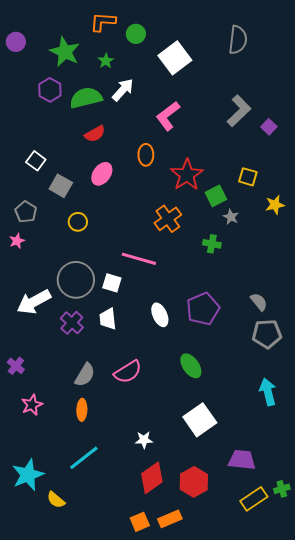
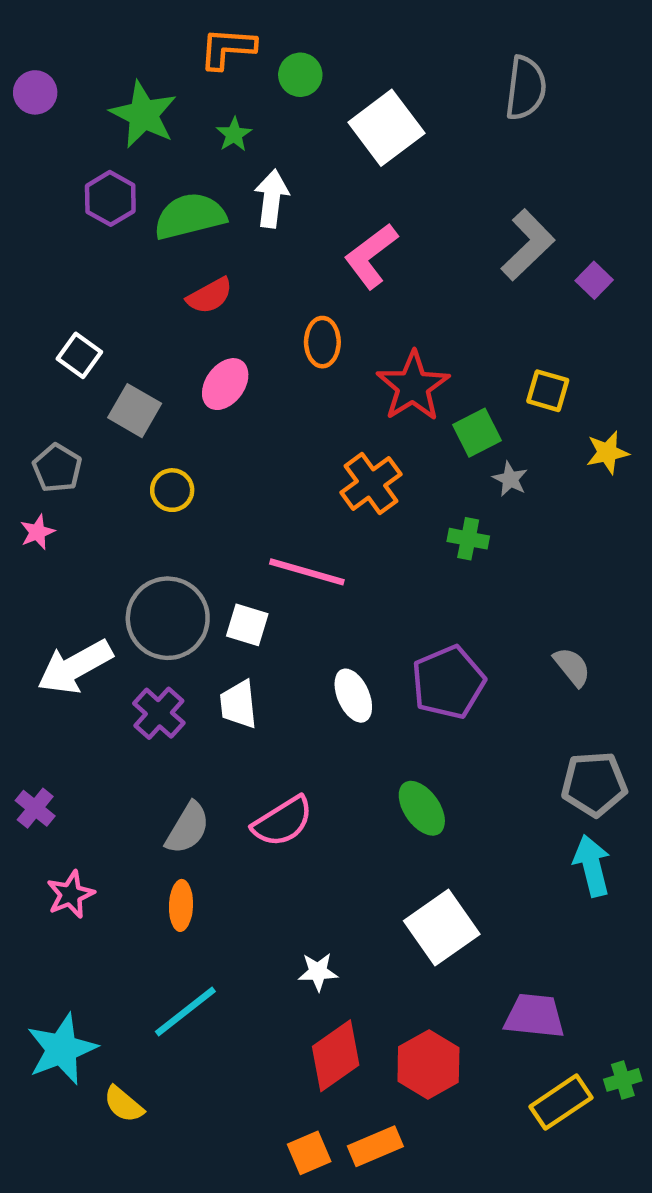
white arrow: (123, 90) -> (272, 198), turned -35
gray pentagon: (267, 334) -> (594, 784), moved

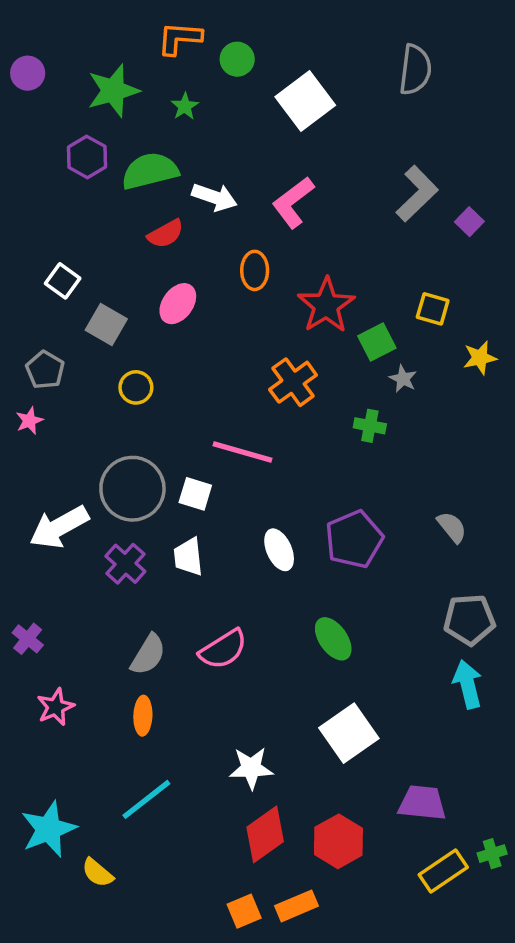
green star: (143, 115) -> (113, 91), turned 30
white arrow: (272, 198) -> (214, 197), moved, turned 102
white star: (318, 972) -> (251, 768), size x1.4

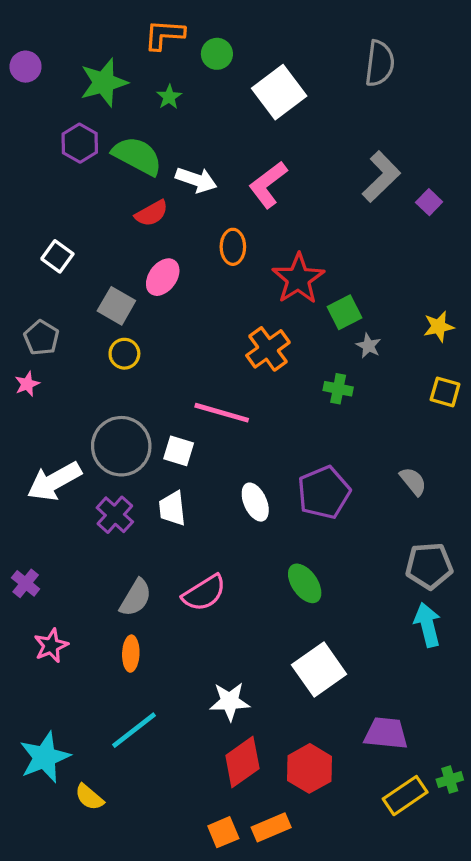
green semicircle: (150, 171) -> (137, 156), turned 42
yellow square: (433, 309) -> (445, 392), moved
gray square: (106, 325) -> (116, 306), moved

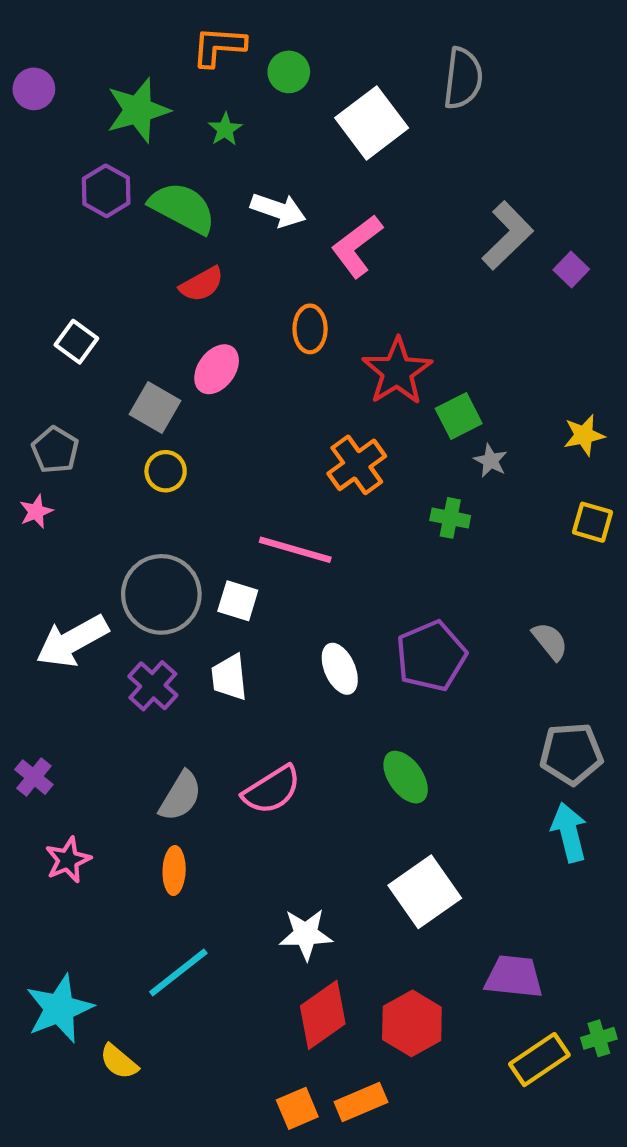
gray semicircle: (380, 63) -> (463, 78), moved
white arrow: (196, 180) -> (278, 210), moved

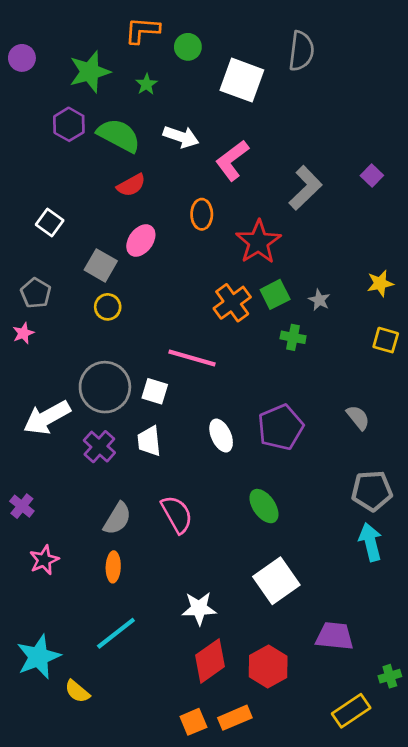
white square: (372, 123) -> (242, 80), turned -33
gray L-shape: (508, 235) -> (305, 188), moved
green square: (459, 416) -> (275, 294), moved
pink semicircle: (272, 790) -> (177, 514), turned -87
yellow rectangle: (539, 1060) -> (351, 711), moved

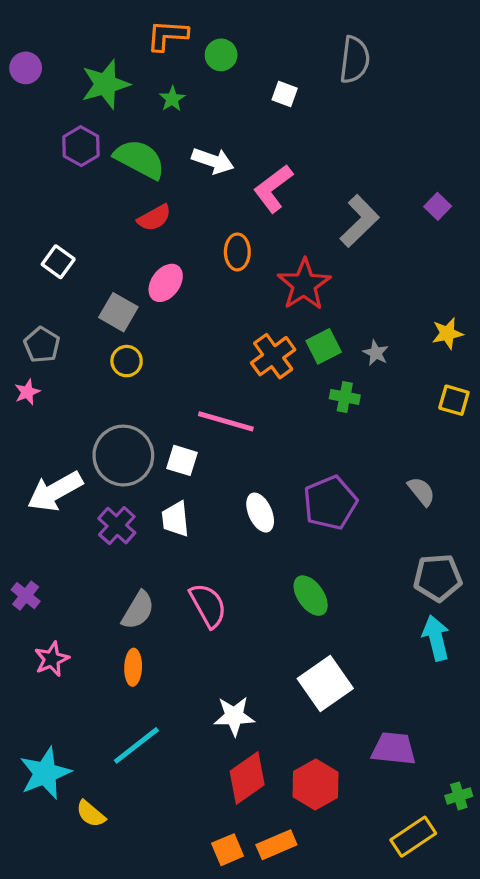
white square: (242, 80) -> (285, 94), size x0.5

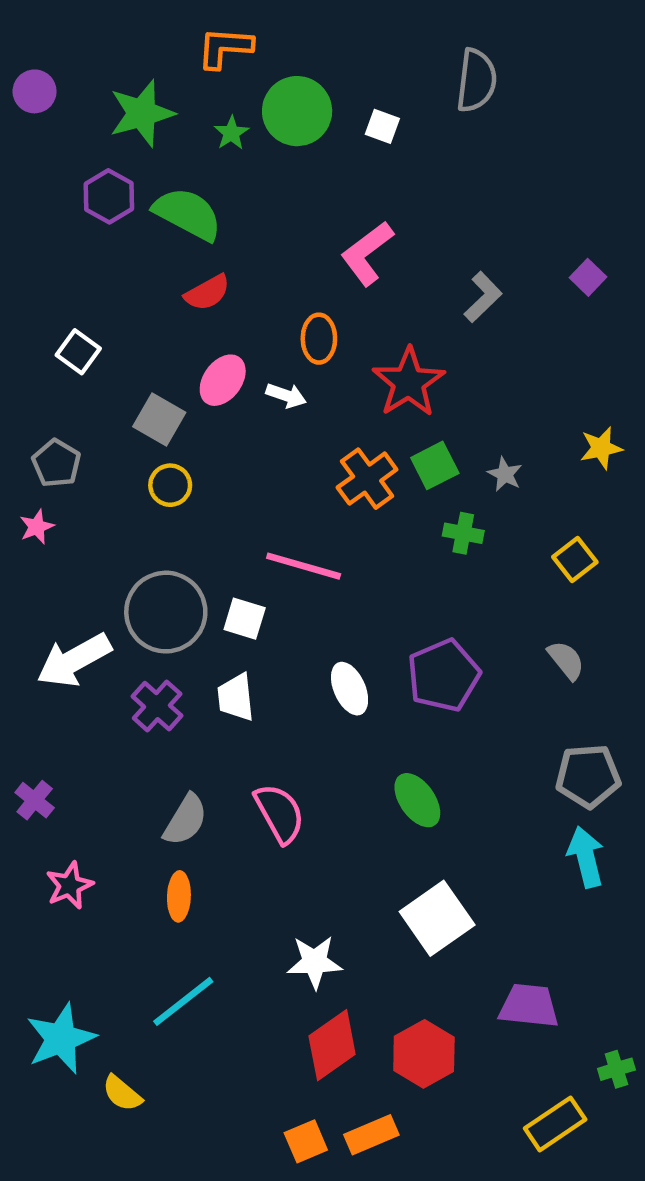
green circle: (221, 55) -> (297, 111), moved, size x1.6
white arrow: (213, 161) -> (286, 395), moved, size x0.7
gray L-shape: (359, 221) -> (483, 297), size x0.7
yellow square: (454, 400) -> (575, 560), moved, turned 36

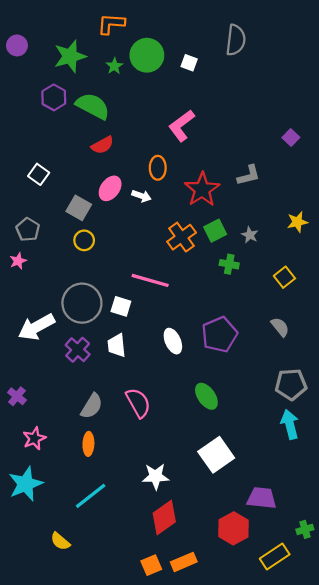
gray L-shape: (483, 297) -> (249, 175), moved, turned 30
cyan star: (61, 1039) -> (26, 484), moved
red hexagon: (424, 1054) -> (234, 528), moved

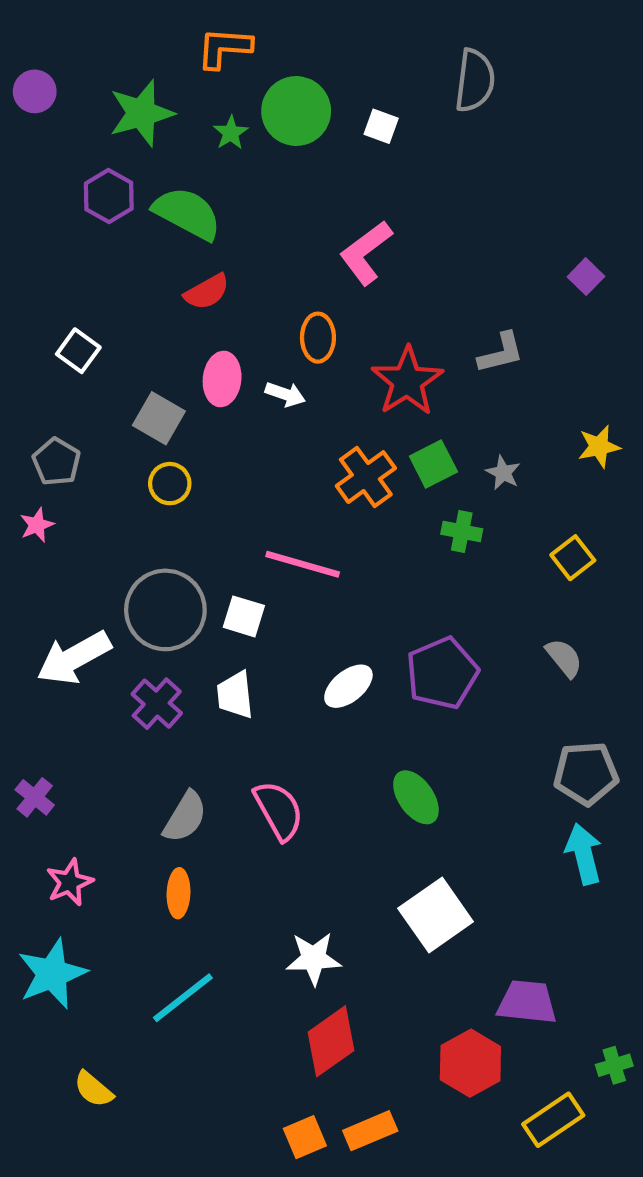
pink ellipse: (110, 188) -> (222, 379), turned -30
white ellipse: (173, 341) -> (348, 686), turned 75
yellow semicircle: (60, 541) -> (94, 1089), moved

